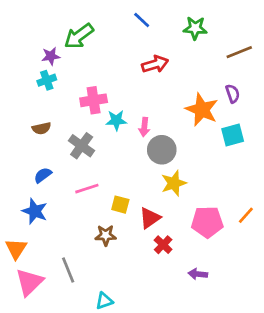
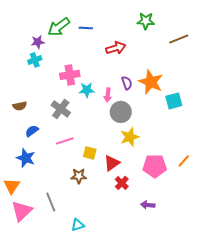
blue line: (142, 20) -> (86, 28), moved, turned -40
purple semicircle: (233, 94) -> (127, 83), moved
brown semicircle: (41, 128) -> (20, 106), moved

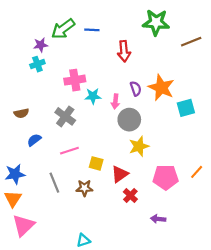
green star: (146, 21) -> (156, 22), size x1.4
red arrow: (116, 48) -> (124, 51), turned 102
blue star: (26, 158) -> (15, 174), moved, turned -30
gray line: (51, 202) -> (54, 183), moved

